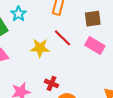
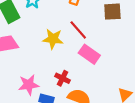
pink rectangle: (95, 46) -> (89, 54), moved

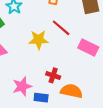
pink rectangle: (89, 54) -> (88, 48), moved

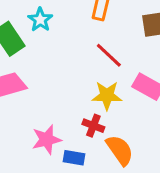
yellow star: (39, 40) -> (107, 95), moved
orange semicircle: (71, 91) -> (120, 150), turned 40

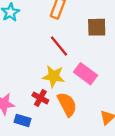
orange semicircle: (120, 150) -> (67, 104), moved

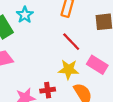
red cross: (40, 98) -> (48, 90), moved, turned -32

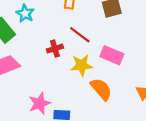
red cross: (48, 90) -> (55, 49), moved

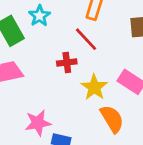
red line: (80, 35) -> (86, 39), moved
yellow star: (82, 65) -> (94, 87), turned 30

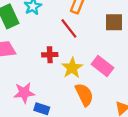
red cross: (67, 63) -> (50, 55), moved

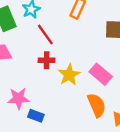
red line: (69, 28) -> (45, 34), moved
orange semicircle: (84, 95) -> (97, 105), moved

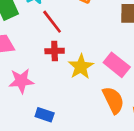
pink star: (18, 98) -> (21, 81), moved

